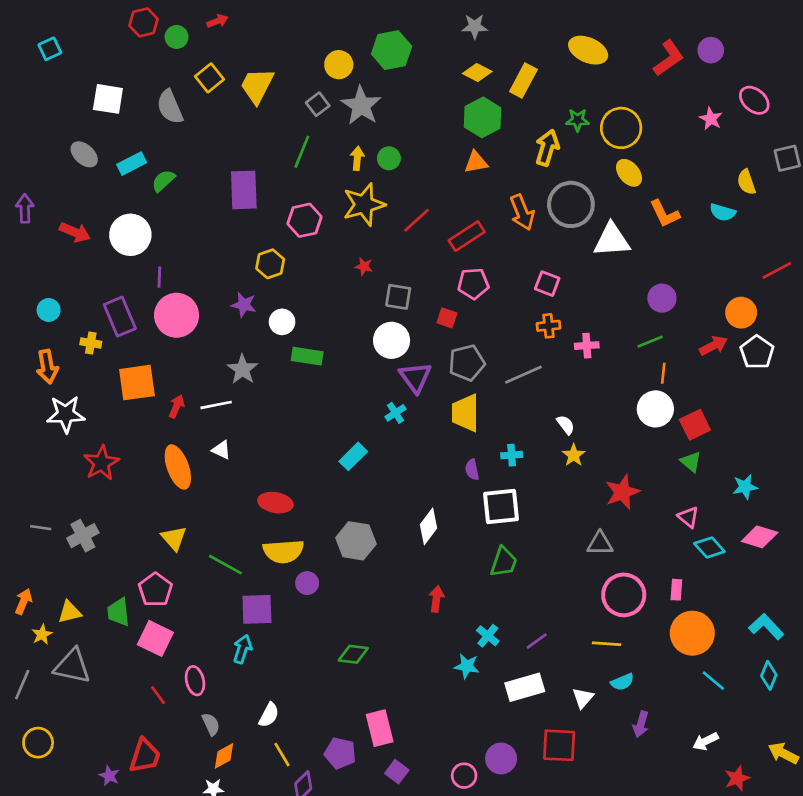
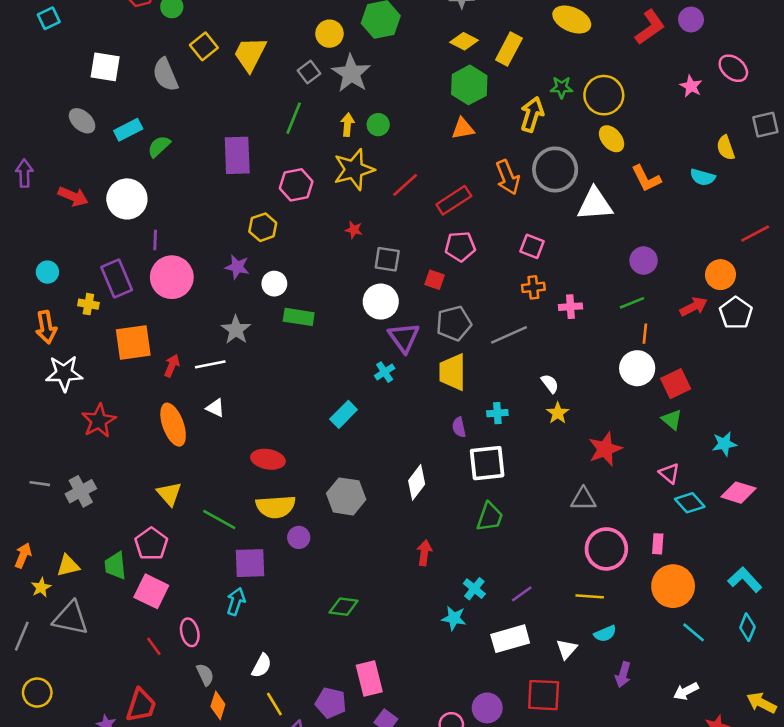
orange diamond: (224, 756) -> (218, 705), turned -44

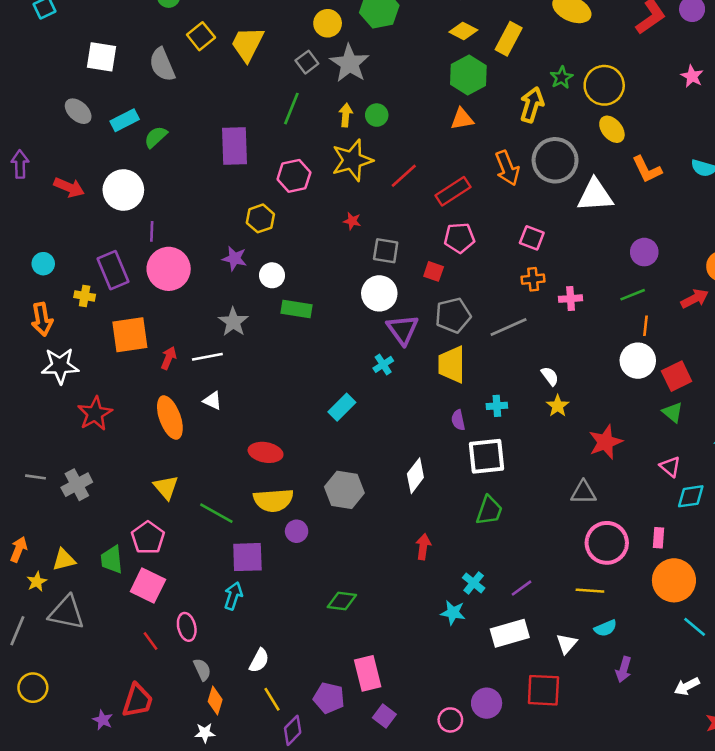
green star: (562, 87) -> (562, 78), turned -30
cyan diamond: (690, 503) -> (691, 496), turned -56

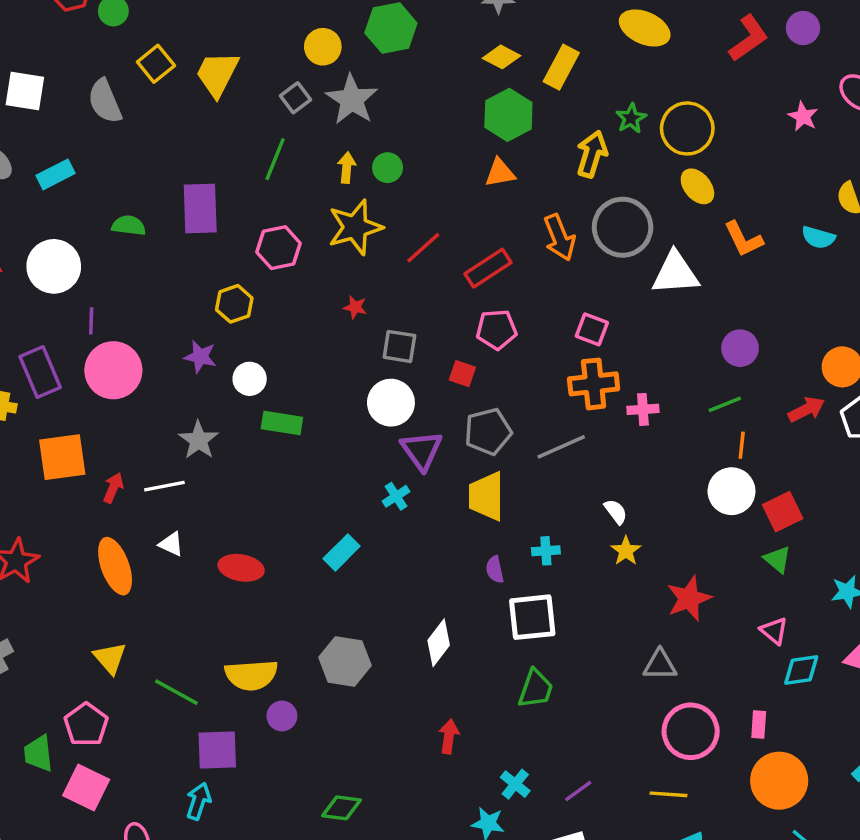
green semicircle: (156, 137) -> (129, 226), moved, turned 50
orange cross: (533, 279) -> (594, 384), size x1.6
red ellipse: (266, 452) -> (241, 568), moved

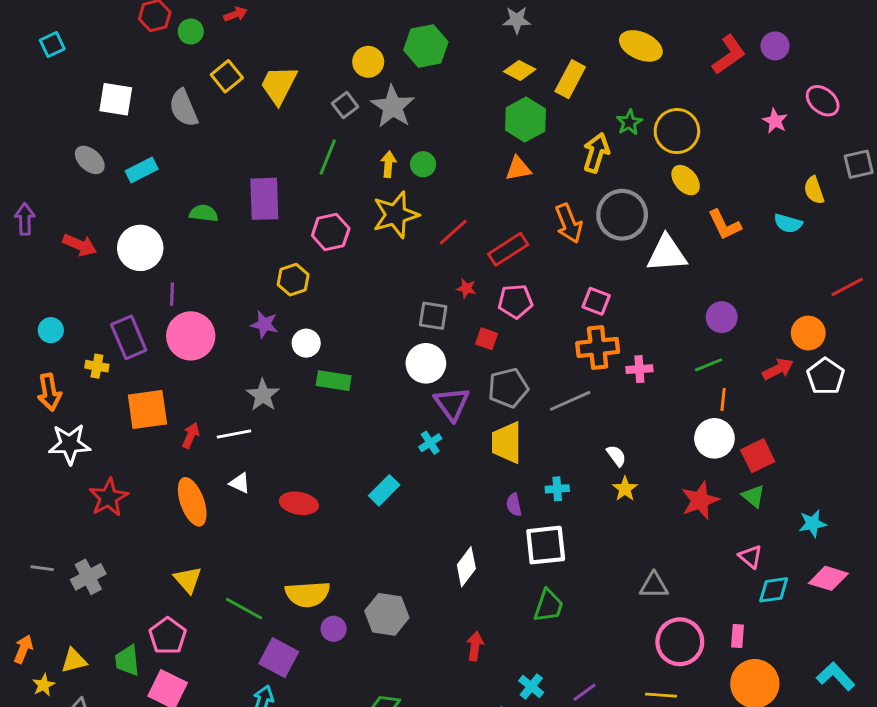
red star: (355, 307) -> (466, 288), moved
red star: (689, 598) -> (700, 500), moved
gray hexagon: (345, 661) -> (387, 614), moved
purple square: (217, 750) -> (279, 658), turned 30

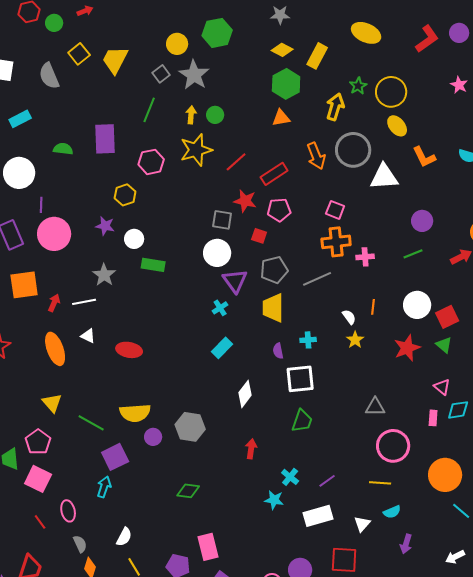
red star: (466, 288) -> (245, 201), size x1.6
orange line: (723, 399) -> (373, 307), moved
cyan rectangle: (384, 490) -> (222, 348), moved
pink rectangle: (738, 636) -> (433, 418), moved
purple square: (279, 658) -> (115, 457), turned 36

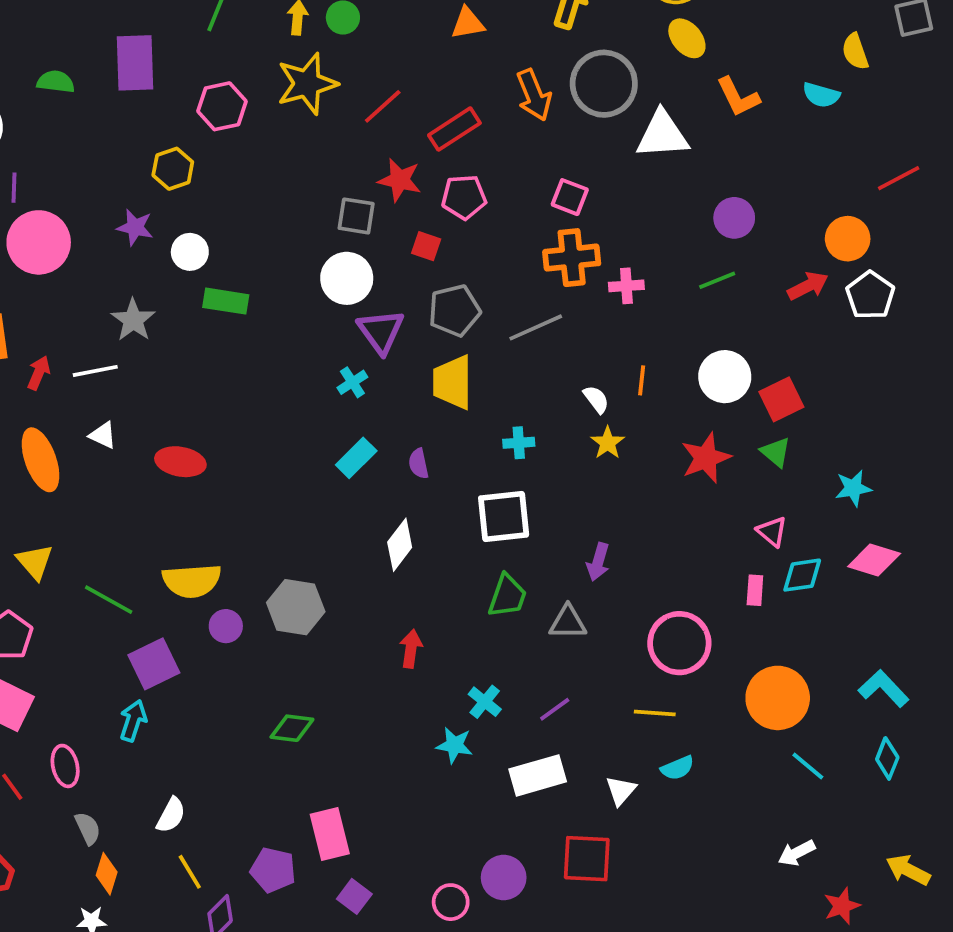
purple semicircle: (278, 351) -> (419, 464), moved
gray triangle: (375, 407) -> (568, 622), moved
purple arrow: (406, 544) -> (598, 562), moved

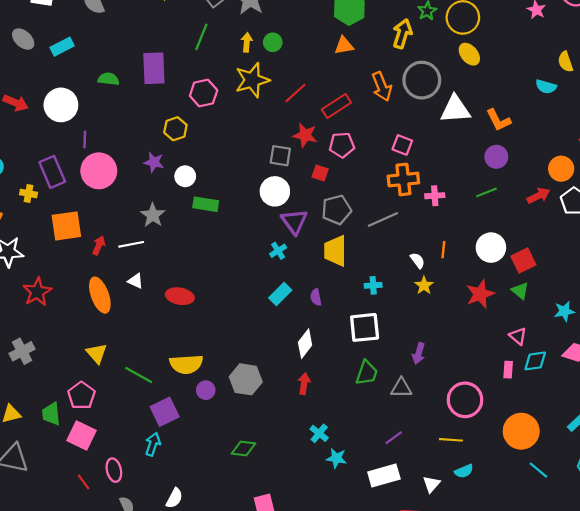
orange L-shape: (738, 97) -> (498, 120), moved
red arrow: (411, 649) -> (304, 384), moved
cyan cross: (485, 702) -> (319, 433), moved

